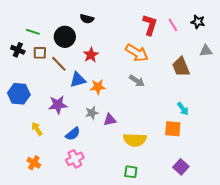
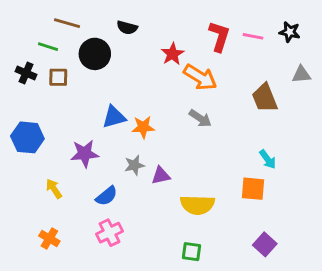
pink line: (173, 25) -> (253, 36), turned -48
red star: (91, 55) -> (172, 54), moved
brown line: (59, 64) -> (67, 23), moved, turned -30

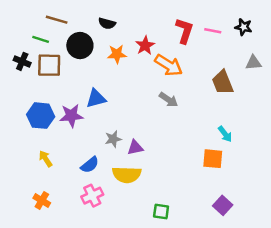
brown square: (58, 77) -> (49, 65), size x1.5
orange star: (143, 127) -> (117, 54), moved
blue hexagon: (27, 137) -> (41, 116), moved
purple star: (85, 154) -> (71, 116), moved
yellow semicircle: (197, 205) -> (127, 175), moved

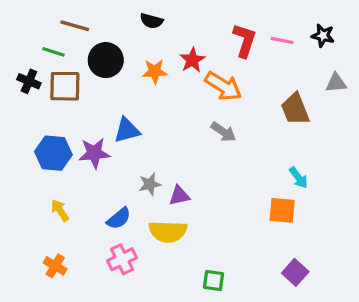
black semicircle: (107, 23) -> (151, 21), moved

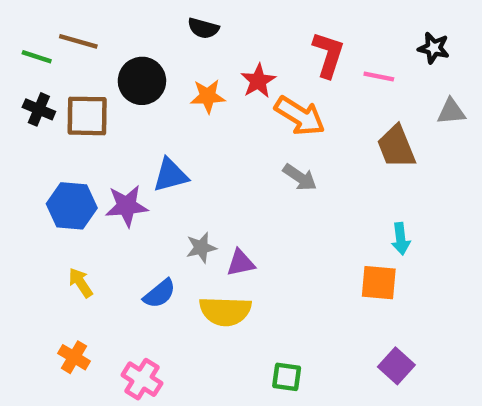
brown line: (75, 26) -> (78, 41), moved
pink line: (282, 40) -> (379, 76), moved
green line: (53, 52) -> (37, 57), moved
cyan arrow: (298, 178) -> (401, 239), turned 30
pink cross: (122, 259) -> (142, 379), moved, turned -32

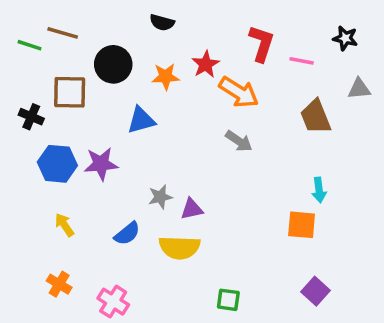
black cross: (39, 109) -> (31, 117), moved
blue triangle: (170, 175) -> (141, 120), moved

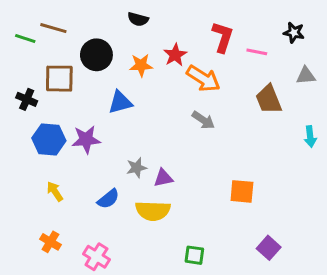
cyan arrow: (319, 190) -> (310, 136), moved
orange square: (302, 225) -> (242, 191), moved

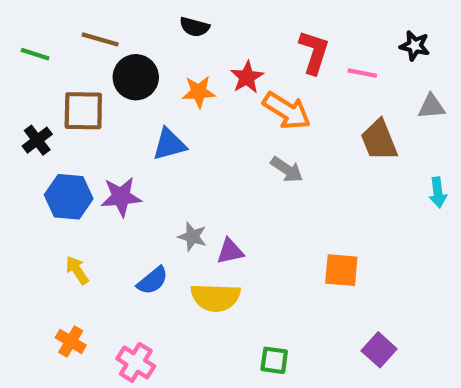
brown line: (53, 28) -> (100, 39), moved
black cross: (27, 99) -> (37, 140), turned 30
gray star: (137, 168) -> (192, 237), turned 30

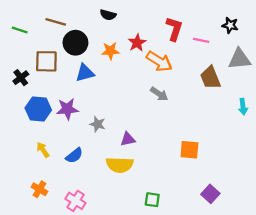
gray triangle: (431, 107) -> (239, 59), size x1.5
blue triangle: (169, 144) -> (85, 73), moved
gray star: (192, 237) -> (98, 124), moved
blue semicircle: (153, 281) -> (74, 156), moved

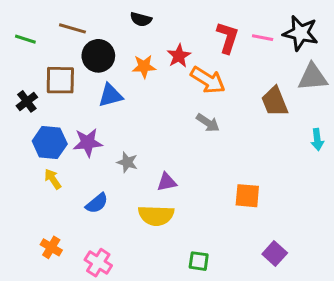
black star: (230, 25) -> (301, 33), size x1.6
pink line: (201, 40) -> (263, 38), moved
yellow arrow: (43, 150) -> (53, 179), moved

